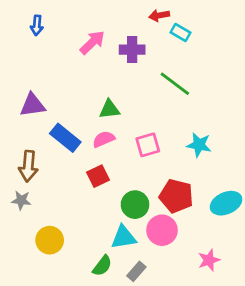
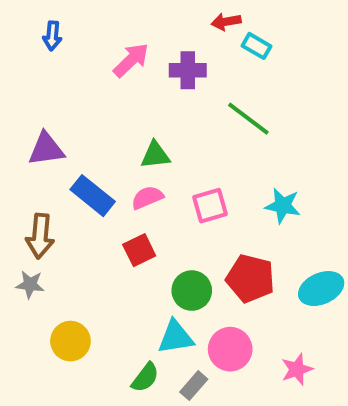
pink circle: (162, 230) -> (230, 349), moved

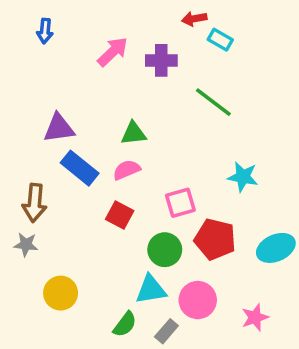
purple triangle: (46, 149) -> (59, 128), moved
pink square: (210, 206) -> (180, 203), moved
red square: (139, 250) -> (120, 215), turned -36

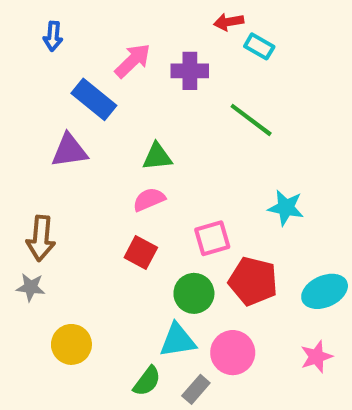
blue rectangle: (80, 168) -> (94, 99), moved
pink star: (255, 317) -> (316, 357), moved

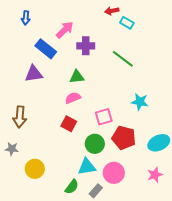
purple cross: (190, 71) -> (86, 46), moved
gray star: (31, 287) -> (12, 149), moved

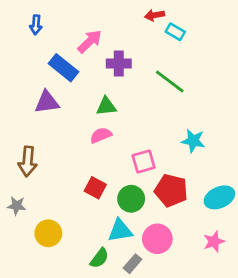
red square: (69, 124) -> (95, 188), moved

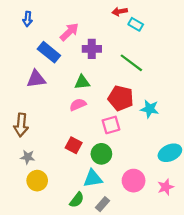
red pentagon: (171, 190) -> (121, 98), moved
gray star: (17, 206) -> (28, 157), moved
pink circle: (157, 239) -> (134, 181), moved

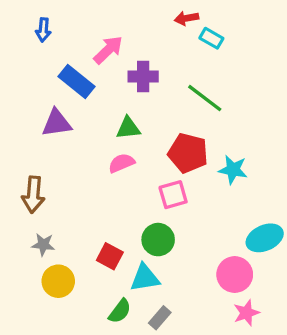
red square: (74, 145) -> (110, 256), moved
pink circle: (134, 181) -> (235, 275), moved
pink star: (166, 187) -> (246, 313), moved

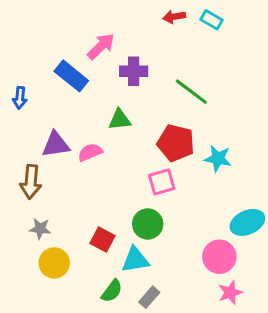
blue arrow: (43, 30) -> (20, 98), moved
cyan rectangle: (211, 38) -> (212, 20), moved
purple triangle: (57, 123) -> (56, 145), moved
pink semicircle: (121, 163) -> (90, 152), moved

